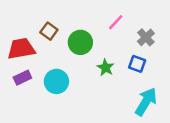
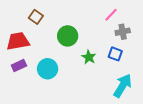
pink line: (116, 22) -> (111, 15), moved
brown square: (49, 31) -> (36, 17), moved
gray cross: (146, 37) -> (123, 32), turned 32

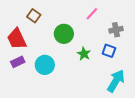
pink line: (111, 15) -> (92, 14), moved
red trapezoid: (18, 41) -> (17, 39), turned -105

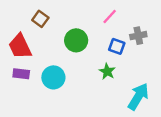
blue square: (109, 51) -> (117, 46), moved
green star: (84, 54) -> (107, 71), moved
purple rectangle: (18, 62) -> (21, 74), turned 32

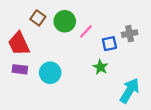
pink line: (110, 16) -> (86, 31), moved
green circle: (76, 40) -> (65, 21), moved
blue square: (117, 46) -> (109, 44), turned -32

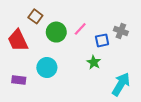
green circle: (65, 21) -> (56, 32), moved
gray cross: (130, 34) -> (121, 31), turned 32
purple rectangle: (20, 69) -> (19, 80), moved

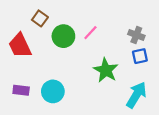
blue square: (102, 40) -> (140, 56), moved
green star: (94, 62) -> (106, 70), size x1.5
cyan circle: (47, 67) -> (53, 91), moved

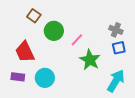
pink line: (90, 33) -> (77, 40), moved
red trapezoid: (20, 46) -> (25, 52), moved

